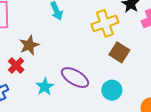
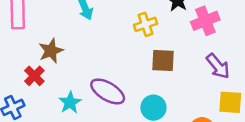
yellow cross: (105, 23) -> (146, 24), size x0.7
brown square: (119, 52) -> (163, 61), turned -30

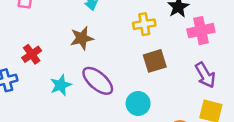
brown star: (51, 51) -> (82, 38), moved
brown square: (163, 61) -> (155, 61), turned -30

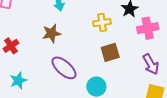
cyan star: (61, 85) -> (18, 81), moved

